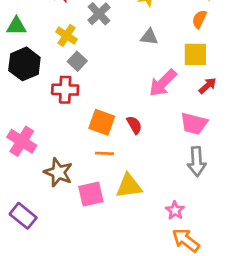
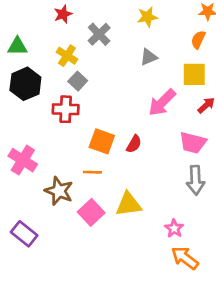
gray triangle: (149, 37) -> (149, 57), turned -30
red semicircle: (134, 125) -> (134, 144), turned 60
orange line: (104, 153) -> (92, 172), moved
pink square: (91, 194) -> (91, 212), turned -30

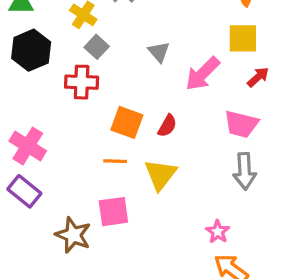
gray triangle: (149, 57) -> (159, 52), moved, turned -48
brown star: (59, 191) -> (73, 235), moved
yellow triangle: (129, 204) -> (161, 175), moved, turned -44
pink square: (91, 212) -> (113, 212), turned 35
purple rectangle: (24, 234) -> (24, 191), moved

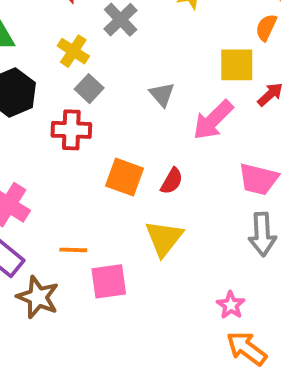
yellow square: (243, 38) -> (237, 65), moved
red arrow: (258, 77) -> (270, 94), moved
orange line: (115, 161) -> (73, 250), moved
brown star: (73, 235) -> (38, 297), moved

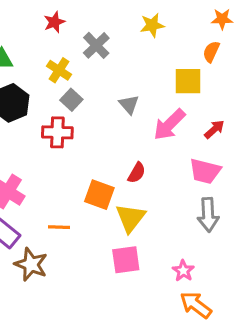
red arrow: (270, 94) -> (214, 129), moved
orange square: (124, 177) -> (99, 195), moved
pink square: (109, 281) -> (126, 260), moved

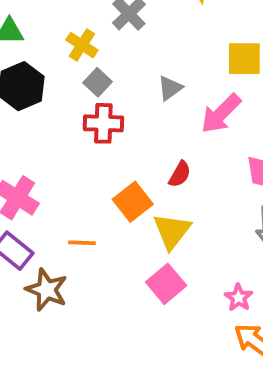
gray triangle: (129, 104) -> (170, 88), turned 35
red cross: (57, 132) -> (103, 123), moved
orange square: (99, 195) -> (133, 202), turned 32
pink square: (126, 260) -> (166, 284), turned -32

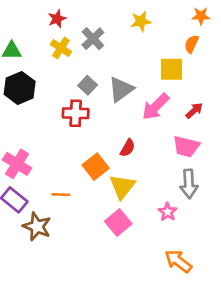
yellow cross: (82, 45) -> (61, 48), moved
gray square: (98, 82) -> (88, 85), moved
gray triangle: (170, 88) -> (121, 89), size x1.5
pink star: (239, 298) -> (168, 212), moved

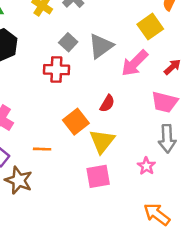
yellow square: (172, 69) -> (150, 27), turned -35
pink square: (118, 223) -> (98, 176), turned 30

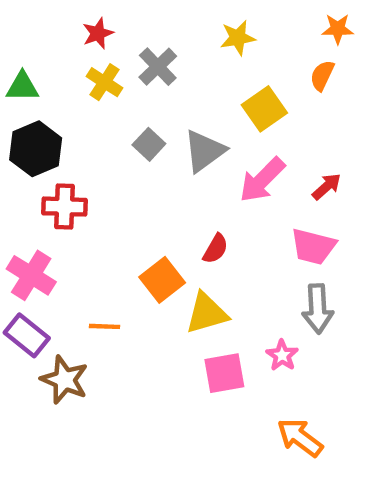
yellow square: (150, 27) -> (264, 109), moved
red cross: (56, 70) -> (65, 207), moved
yellow triangle: (102, 141) -> (207, 313), turned 36
pink square: (98, 176) -> (224, 373), moved

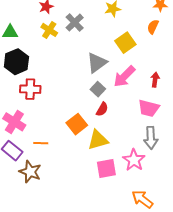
gray square: (149, 144) -> (98, 89), moved
red arrow: (327, 187) -> (155, 80), turned -40
orange line: (104, 326) -> (41, 143), moved
pink star: (282, 355) -> (134, 160), size x1.5

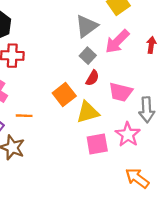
pink trapezoid: (149, 108) -> (121, 92), moved

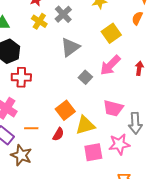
gray triangle: (87, 26) -> (70, 47), moved
red semicircle: (92, 78) -> (58, 134), moved
pink star: (128, 135) -> (119, 144), turned 30

